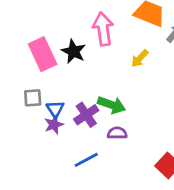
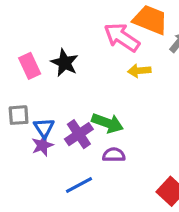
pink arrow: (103, 29) -> (122, 37), moved, turned -48
pink rectangle: (43, 54) -> (30, 66), size x0.7
yellow arrow: (140, 58) -> (139, 71), turned 42

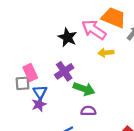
black star: (65, 63) -> (67, 37), moved
pink rectangle: (30, 66) -> (30, 72), moved
purple cross: (79, 134) -> (64, 71), moved

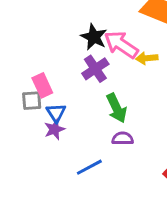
pink arrow: (94, 30) -> (121, 45), moved
purple cross: (64, 71) -> (95, 69), moved
green arrow: (84, 89) -> (117, 108), turned 45

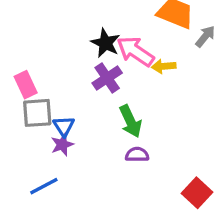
pink rectangle: (42, 85) -> (26, 85), moved
gray square: (32, 101) -> (37, 113), size x1.4
blue line: (89, 167) -> (44, 186), moved

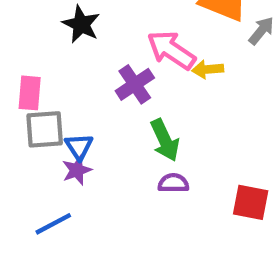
black star: (105, 43) -> (81, 24), moved
pink rectangle: (26, 85) -> (30, 93), turned 30
red square: (197, 193) -> (251, 202), moved, turned -32

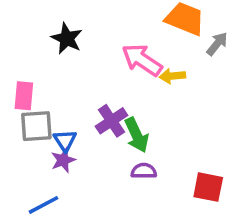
purple cross: (135, 84) -> (112, 121), moved

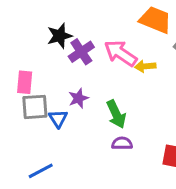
black star: (67, 38) -> (60, 36), turned 30
purple cross: (112, 121) -> (81, 52), moved
purple star: (63, 160) -> (78, 98), moved

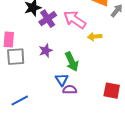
yellow arrow: (145, 66) -> (95, 37), moved
blue triangle: (58, 119) -> (62, 80), moved
purple semicircle: (122, 143) -> (70, 90), moved

